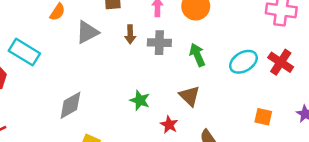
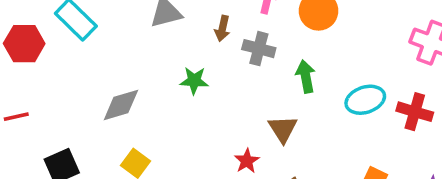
red cross: (281, 62) -> (415, 112), turned -30
green star: (140, 100) -> (194, 81), moved, turned -30

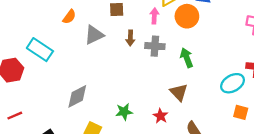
green star: (194, 81) -> (124, 112), moved
cyan ellipse: (365, 100) -> (233, 83), moved

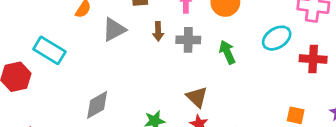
cyan ellipse: (233, 83) -> (277, 38), moved
brown triangle: (179, 92) -> (197, 97), moved

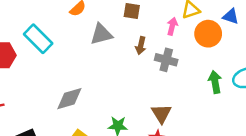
green arrow: (227, 52) -> (215, 82), moved

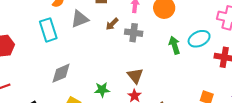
cyan rectangle: (38, 39) -> (48, 30), moved, turned 35
brown arrow: (141, 46) -> (112, 24), turned 40

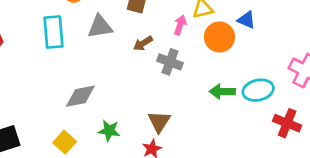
green arrow: (174, 45) -> (222, 92), turned -84
gray diamond: (61, 73) -> (80, 96), moved

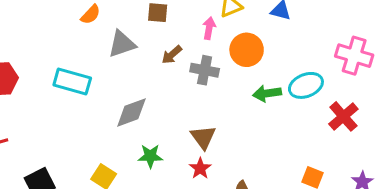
cyan rectangle: (54, 32) -> (72, 82), moved, turned -60
orange circle: (219, 37) -> (247, 50), moved
gray diamond: (80, 96) -> (131, 113), moved
red cross: (287, 123) -> (343, 116), turned 36

